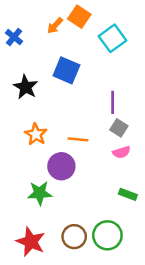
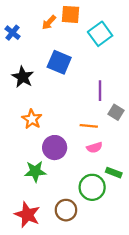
orange square: (79, 17) -> (71, 14), turned -30
gray square: (119, 128) -> (116, 112), moved
orange line: (78, 139) -> (89, 126), moved
pink semicircle: (121, 152) -> (94, 148), moved
green circle: (107, 235) -> (92, 187), moved

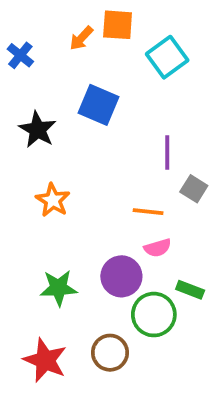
purple circle: (55, 148) -> (121, 276), moved

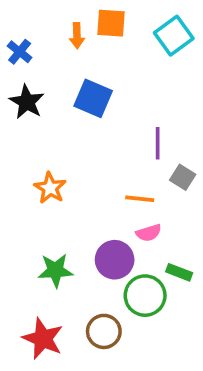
orange arrow: (81, 38) -> (77, 36), turned -45
cyan square: (167, 57) -> (174, 36), moved
black star: (38, 130) -> (27, 102), moved

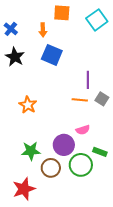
orange arrow: (77, 36) -> (43, 30), moved
orange line: (140, 199) -> (80, 100), moved
brown circle: (104, 331) -> (51, 168), moved
red star: (43, 339) -> (24, 189), turned 30

